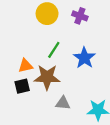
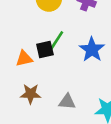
brown star: (47, 77) -> (31, 94), moved, size x0.7
black square: (22, 86) -> (45, 50), moved

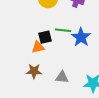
green line: (57, 40) -> (63, 30), moved, turned 63
orange triangle: (24, 59) -> (38, 47), moved

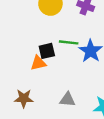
brown star: (34, 71) -> (24, 98), moved

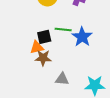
brown star: (24, 98) -> (43, 58), moved

